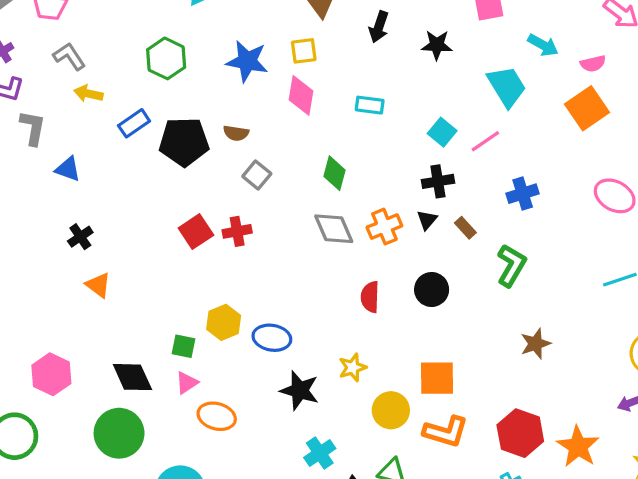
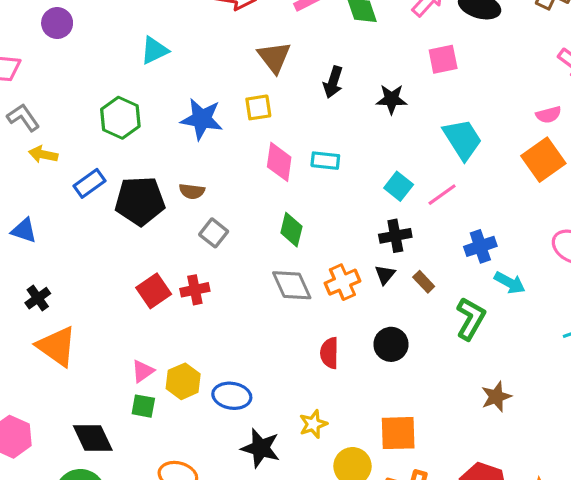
cyan arrow: (543, 45) -> (510, 283), moved
pink diamond: (301, 95) -> (279, 162), moved
orange triangle: (98, 285) -> (57, 346), size x1.6
pink triangle: (187, 383) -> (143, 371), moved

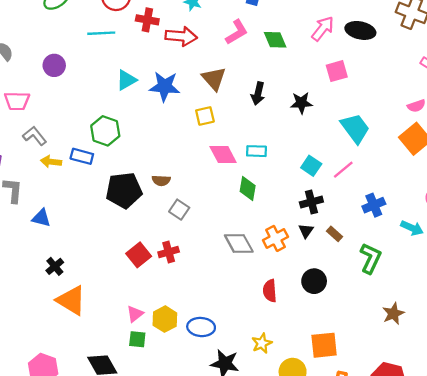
blue star: (202, 119) -> (165, 86), moved
pink diamond: (279, 162) -> (223, 154), turned -32
blue rectangle: (89, 183) -> (82, 156), moved, turned 55
green diamond: (291, 230) -> (248, 189), moved
cyan arrow: (510, 283) -> (412, 228), moved

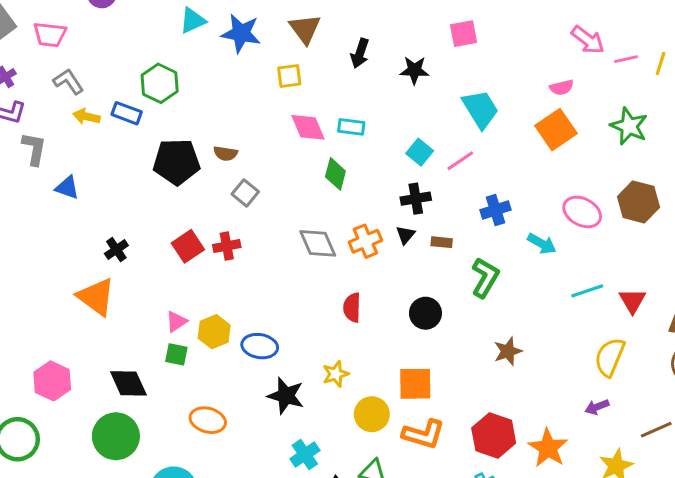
brown rectangle: (334, 234) -> (442, 242), turned -42
black cross: (55, 266) -> (116, 250), moved
black circle: (314, 281) -> (425, 313), moved

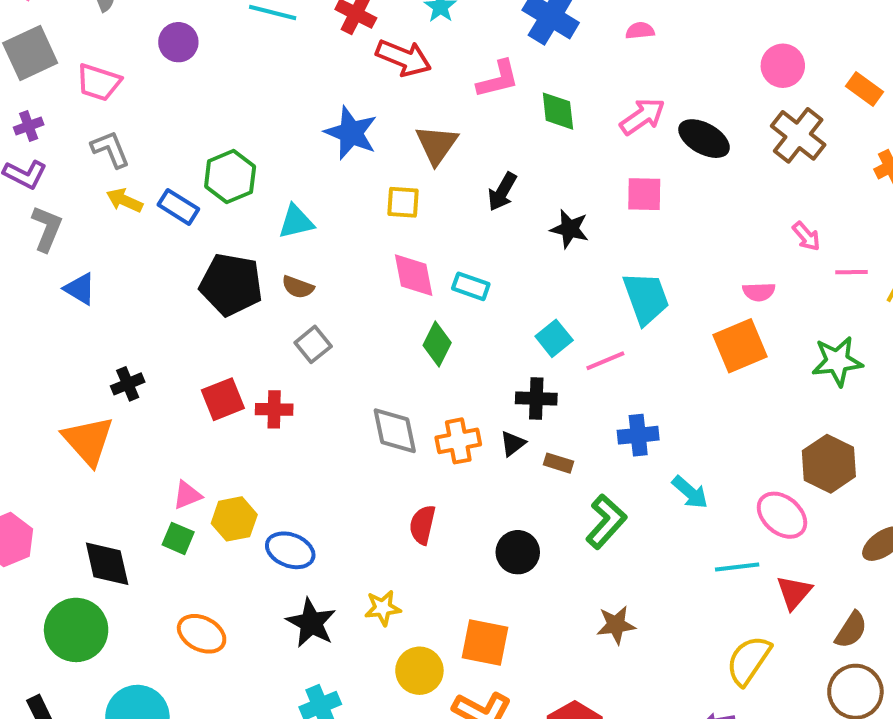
cyan triangle: (193, 21) -> (296, 222), moved
pink arrow: (588, 40) -> (806, 236), size x0.7
green star: (629, 126) -> (837, 361), turned 30
pink ellipse: (582, 212) -> (782, 515), moved

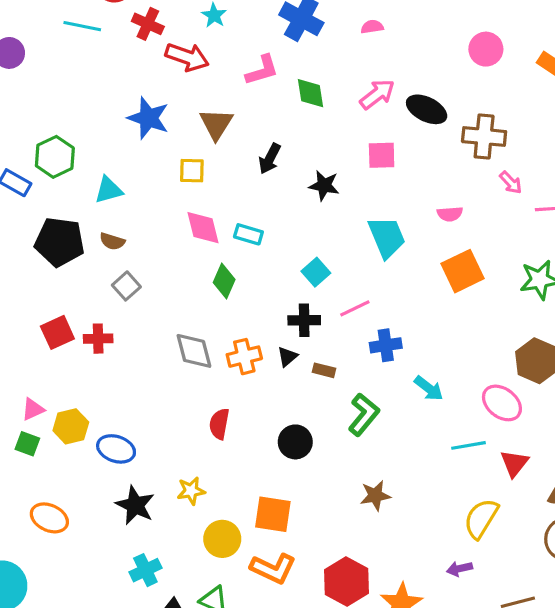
brown cross: (798, 135) -> (484, 137), moved, turned -30
pink semicircle: (759, 292) -> (450, 214), moved
pink line: (605, 361) -> (355, 308), moved

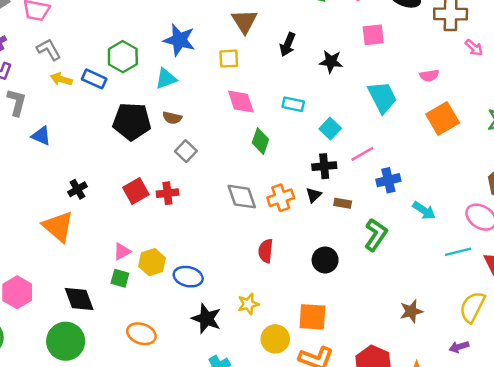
blue star: (148, 118) -> (179, 40), moved
cyan rectangle: (248, 234) -> (293, 104), moved
brown star: (375, 496) -> (411, 311), moved

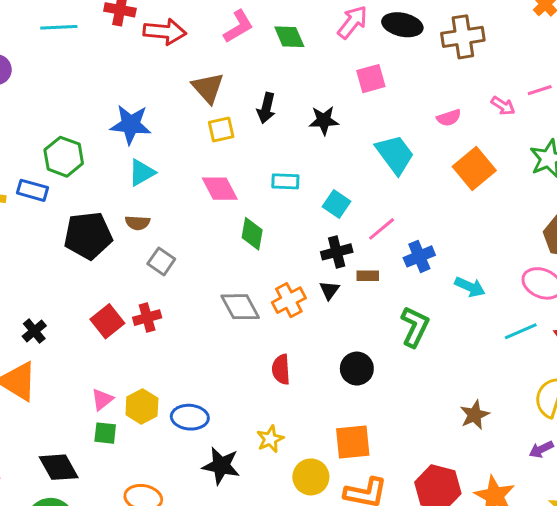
pink arrow: (474, 48) -> (503, 106), moved
yellow square: (229, 59) -> (221, 129), moved
cyan triangle: (166, 79) -> (142, 173), moved
brown rectangle: (343, 203) -> (368, 276), moved

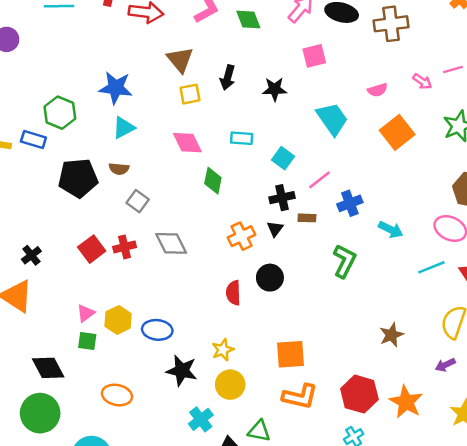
gray diamond: (240, 307) -> (171, 243), moved
black circle: (357, 369) -> (270, 278), moved
yellow circle: (311, 477) -> (230, 385), moved

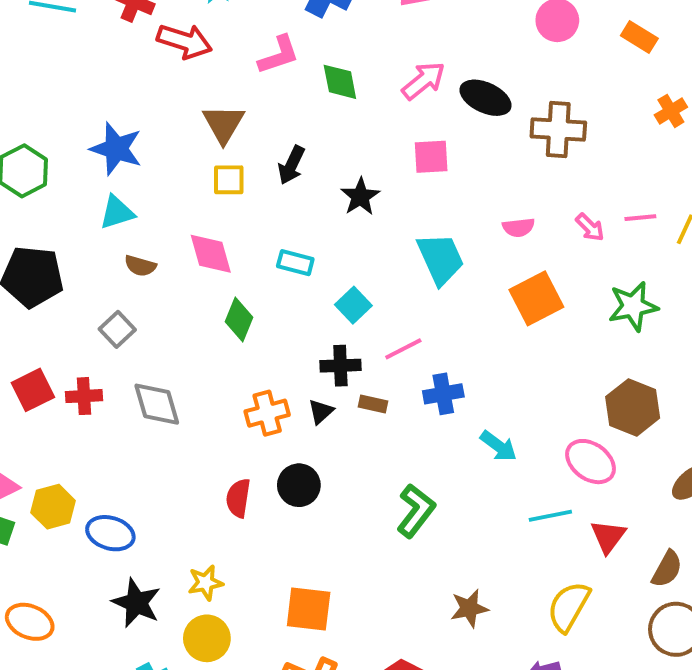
black star: (275, 89) -> (360, 197), turned 30
brown semicircle: (119, 169) -> (140, 266), moved
green L-shape: (344, 261) -> (416, 511), moved

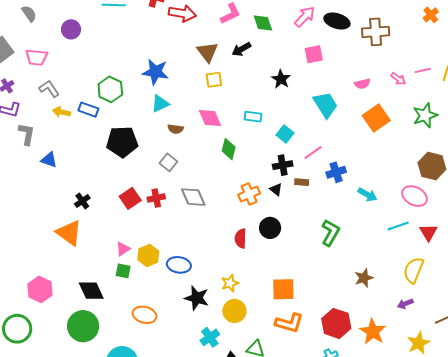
black arrow: (291, 165) -> (241, 49), moved, turned 42
black triangle: (321, 412) -> (276, 190), turned -32

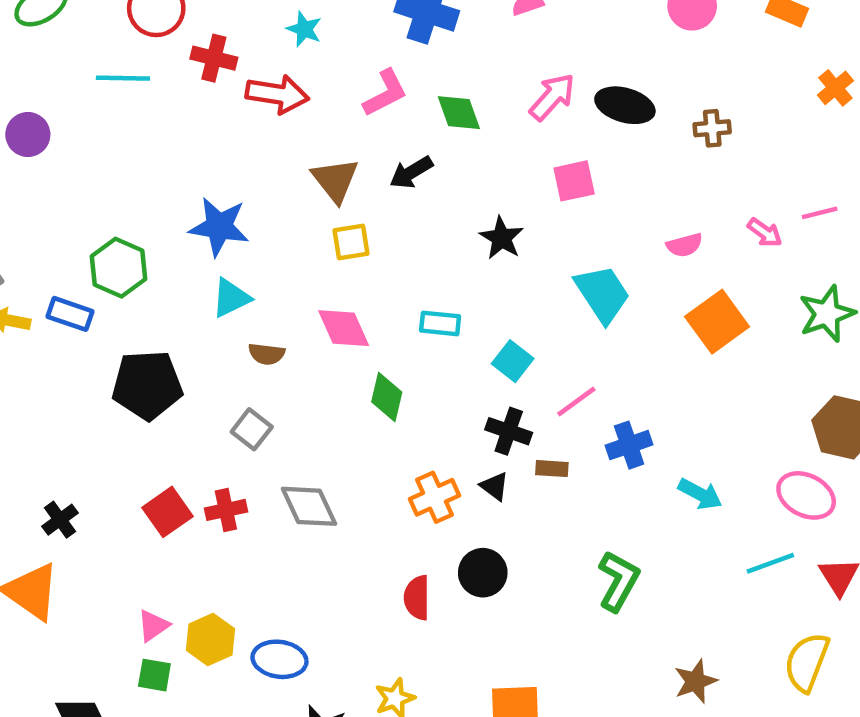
brown cross: (376, 32) -> (712, 128), size x0.6
black cross: (283, 165) -> (509, 431), turned 30

